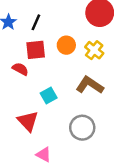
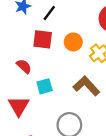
red semicircle: (20, 69) -> (24, 66), moved

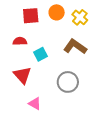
red semicircle: (24, 66) -> (20, 41), turned -32

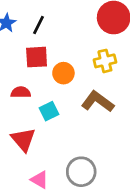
orange circle: (57, 12) -> (63, 73), moved
yellow cross: (80, 17) -> (105, 61), turned 35
gray circle: (68, 82) -> (81, 172), moved

